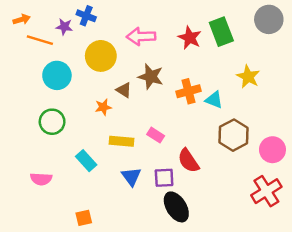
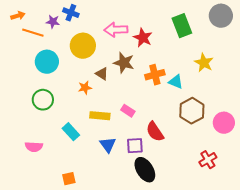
red star: (190, 38) -> (143, 38), moved
red cross: (266, 191) -> (208, 160), moved, size x0.7

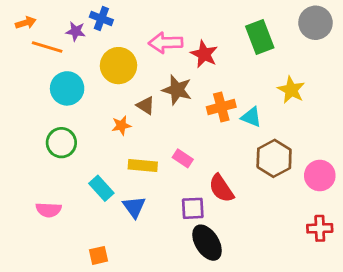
blue triangle: (108, 145) -> (134, 207), moved
red cross: (208, 160) -> (320, 228), moved, turned 30

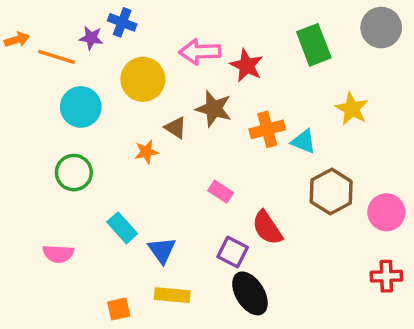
orange arrow: (26, 23) -> (17, 40), moved
yellow rectangle: (143, 166) -> (172, 295), moved
purple square: (193, 208) -> (233, 252), turned 30

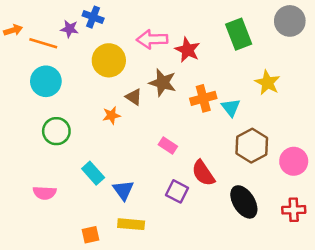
cyan circle: (81, 107) -> (46, 81), moved
cyan triangle: (303, 141) -> (231, 108), turned 30
black ellipse: (250, 293) -> (244, 202), moved

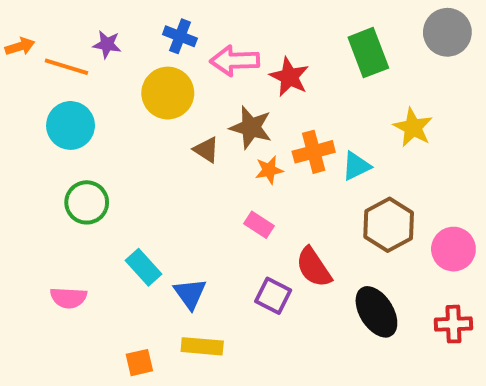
blue cross: (93, 17) -> (180, 36), moved
cyan triangle: (231, 108) -> (356, 166), turned 42
orange star: (111, 115) -> (269, 170), moved

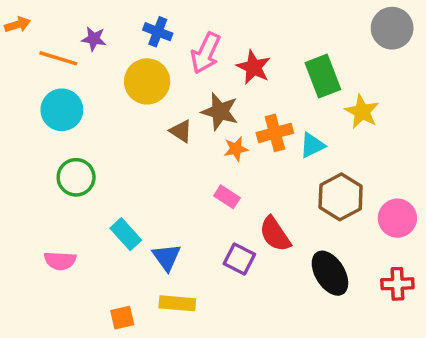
orange arrow: (20, 46) -> (17, 25), moved
green rectangle: (368, 53) -> (323, 76), moved
pink arrow: (235, 61) -> (206, 53), turned -63

